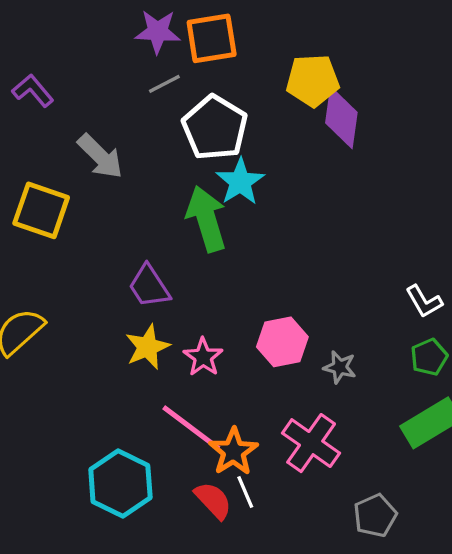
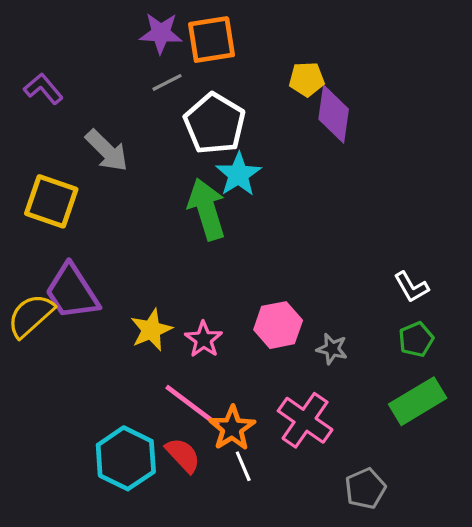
yellow pentagon: (313, 81) -> (307, 79), size x0.7
purple trapezoid: (149, 286) -> (72, 292), moved, size x1.4
red semicircle: (213, 500) -> (183, 455), moved

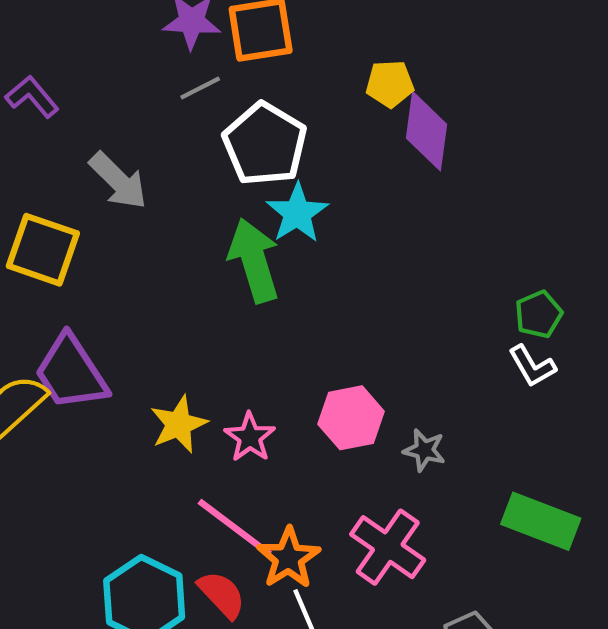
green pentagon: (416, 339) -> (539, 314), moved
green rectangle: (418, 401) -> (541, 521), turned 52

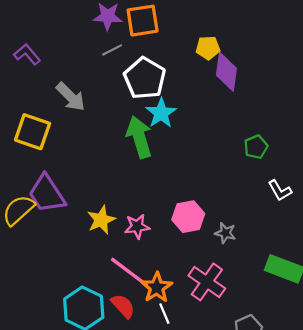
green pentagon: (539, 314) -> (256, 147), moved
pink star: (250, 437) -> (137, 226), turned 30

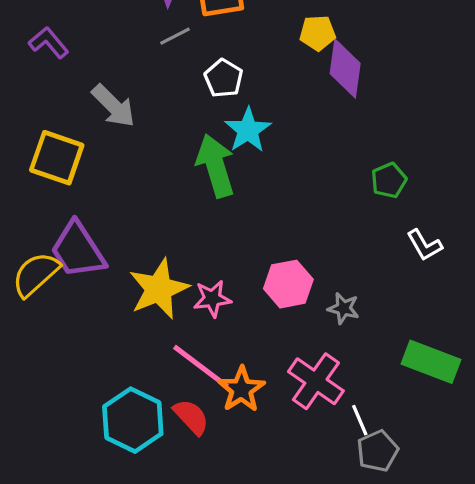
white pentagon: (145, 78) -> (224, 78), size x0.6
yellow star: (101, 220) -> (159, 289), size x1.4
white line: (164, 314) -> (360, 420), moved

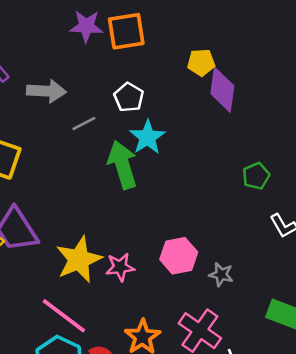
gray line: (175, 36) -> (84, 124), moved
gray arrow: (113, 106) -> (46, 91), moved, turned -42
pink line: (201, 367) -> (64, 316), moved

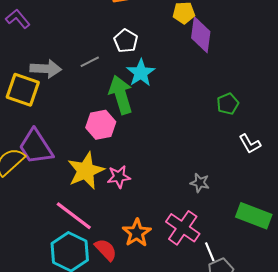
gray arrow: (46, 91) -> (46, 69), moved
pink hexagon: (179, 256) -> (101, 125), moved

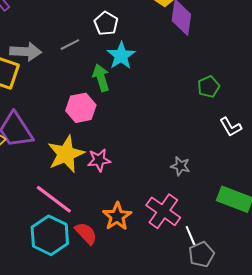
green arrow: (121, 95) -> (101, 78), size x0.7

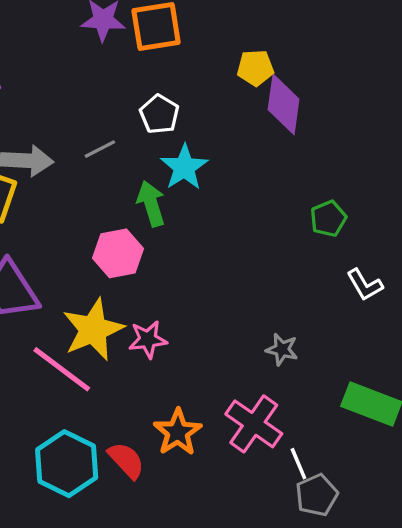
pink line: (54, 199) -> (62, 369), moved

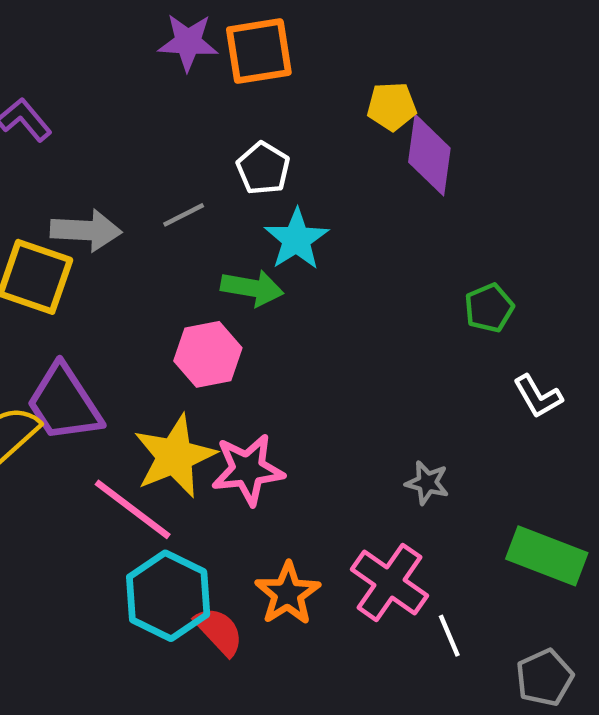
green arrow: (151, 204) -> (252, 288), turned 117
pink star: (148, 339) -> (248, 470), size x1.4
cyan hexagon: (67, 464) -> (168, 596), moved
gray pentagon: (317, 495) -> (544, 678), moved

